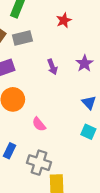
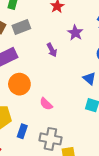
purple star: (84, 63) -> (75, 33), moved

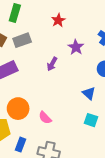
purple arrow: (52, 50) -> (52, 64), turned 56
orange circle: (19, 84) -> (18, 109), moved

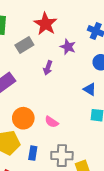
red star: (58, 20) -> (45, 24), size x1.6
gray rectangle: (22, 40) -> (24, 45), moved

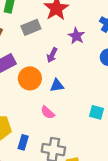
blue triangle: (90, 89) -> (57, 86), moved, turned -48
orange circle: (23, 118) -> (30, 78), moved

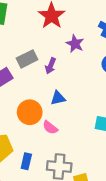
gray rectangle: (31, 27) -> (27, 59), moved
orange circle: (30, 78) -> (30, 112), moved

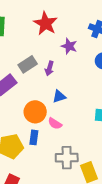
blue rectangle: (26, 161) -> (34, 137), moved

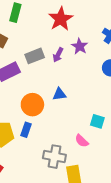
purple arrow: (49, 68) -> (58, 55), moved
pink semicircle: (55, 124) -> (82, 141), moved

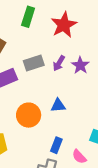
green rectangle: (15, 13) -> (28, 17), moved
purple star: (80, 46) -> (80, 65), moved
blue rectangle: (26, 130) -> (56, 145), moved

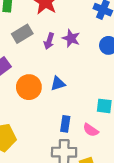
gray rectangle: (34, 63) -> (22, 34), moved
orange circle: (29, 115) -> (29, 87), moved

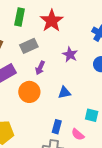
purple arrow: (49, 41) -> (40, 68), moved
blue triangle: (58, 83) -> (64, 93), moved

